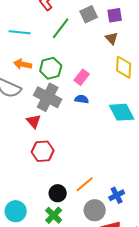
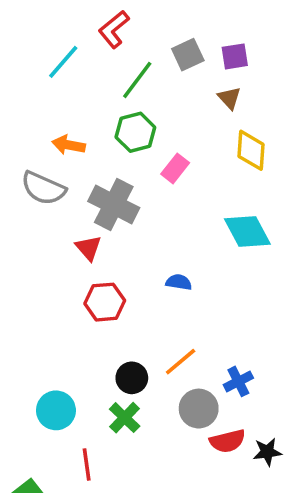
cyan line: (20, 32) -> (63, 62), moved, turned -55
green hexagon: (51, 68) -> (135, 132), moved
blue semicircle: (82, 99) -> (179, 282), moved

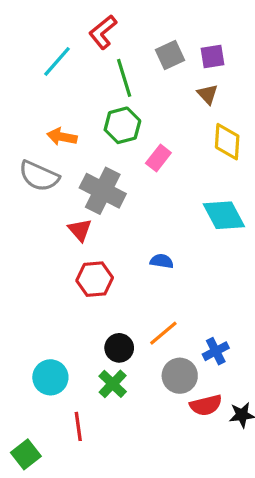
green line: (137, 80) -> (124, 78), turned -54

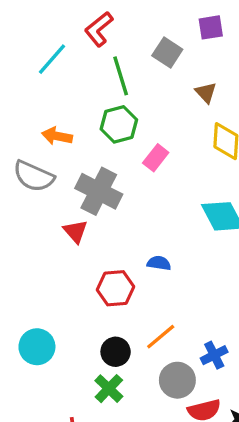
gray square: (170, 55) -> (167, 52), turned -32
purple square: (212, 57) -> (211, 27), moved
red hexagon: (95, 279) -> (116, 288), moved
cyan circle: (50, 377) -> (37, 347), moved

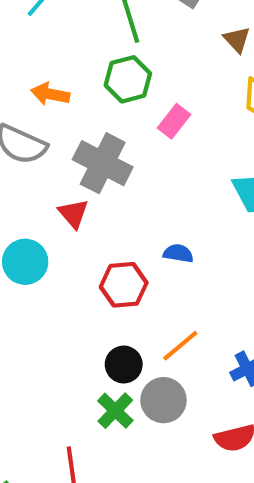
cyan circle: (37, 347) -> (25, 262), moved
gray circle: (177, 380) -> (164, 400), moved

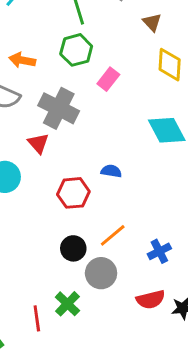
green cross: (115, 411) -> (67, 304), moved

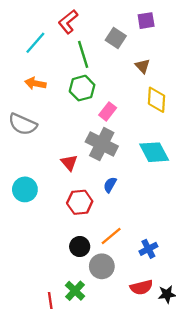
orange arrow: (22, 60) -> (35, 83), moved
gray cross: (59, 108) -> (102, 144), moved
red triangle: (38, 143) -> (69, 163), moved
blue semicircle: (111, 171) -> (110, 185), turned -70

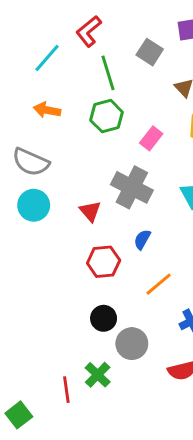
pink rectangle: (108, 111) -> (151, 138), moved
cyan circle: (25, 189) -> (34, 205), moved
orange line: (111, 236) -> (159, 284), moved

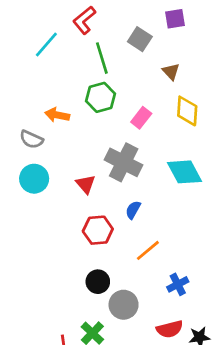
orange arrow: (47, 110) -> (57, 115), moved
gray semicircle: (31, 162) -> (31, 139), size x0.7

